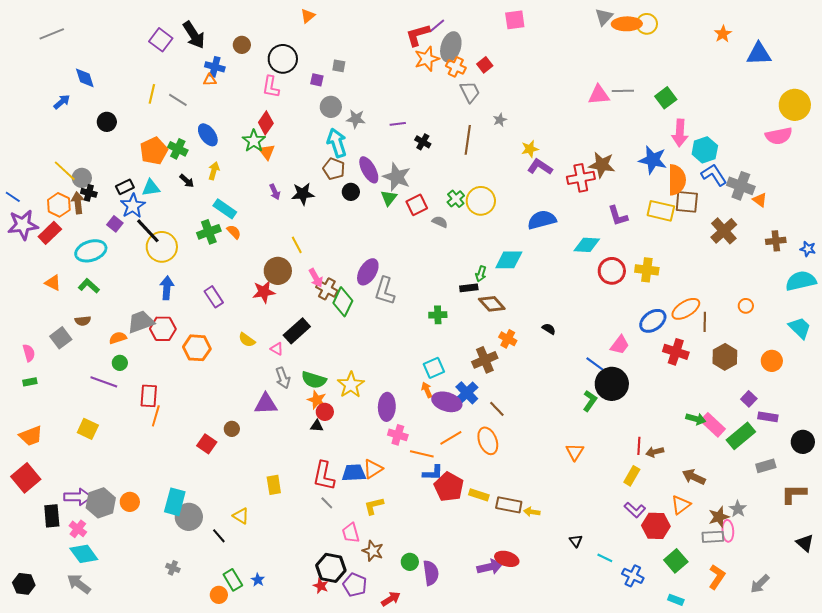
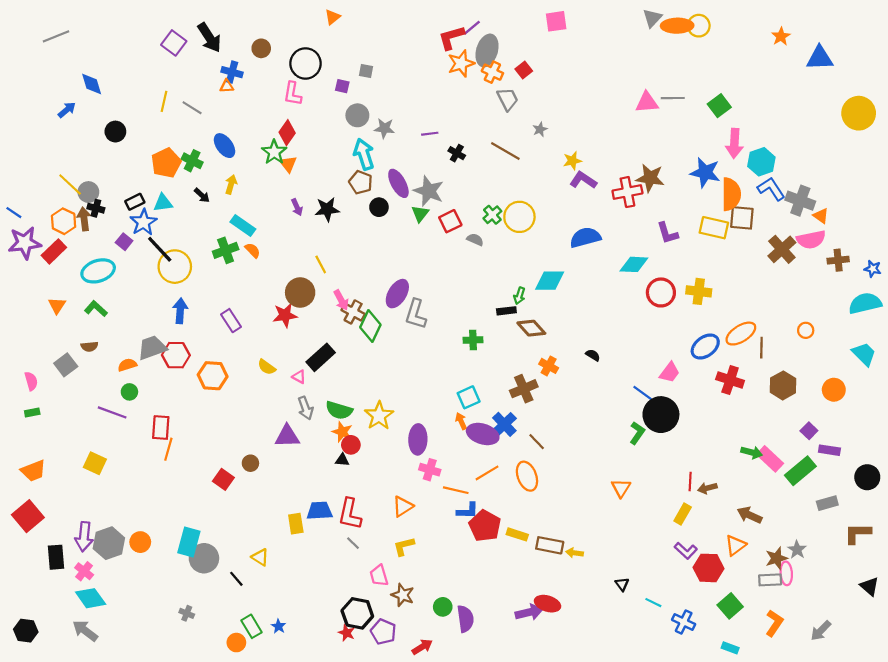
pink semicircle: (779, 136) -> (811, 240), moved
brown line: (468, 140) -> (505, 151), turned -68
orange triangle: (53, 283) -> (57, 305), turned 36
blue trapezoid: (354, 473) -> (320, 511), moved
purple arrow: (78, 497) -> (84, 537), turned 96

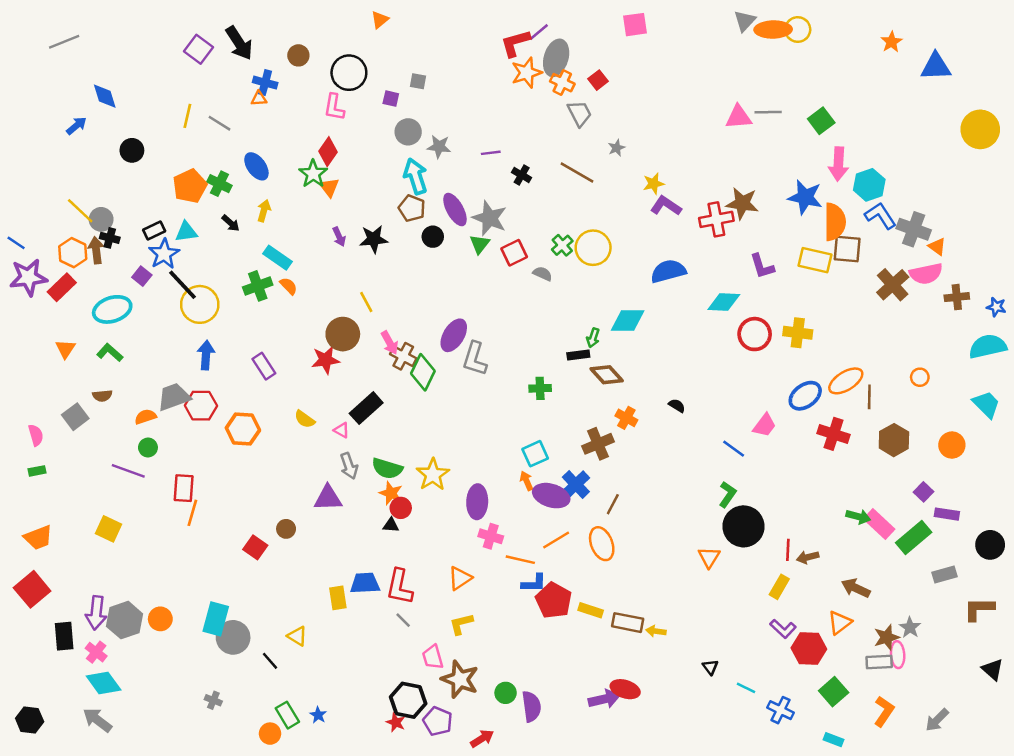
black circle: (661, 415) -> (744, 526), moved
brown line: (537, 442) -> (613, 504), turned 72
brown star: (403, 595) -> (460, 679), size x1.4

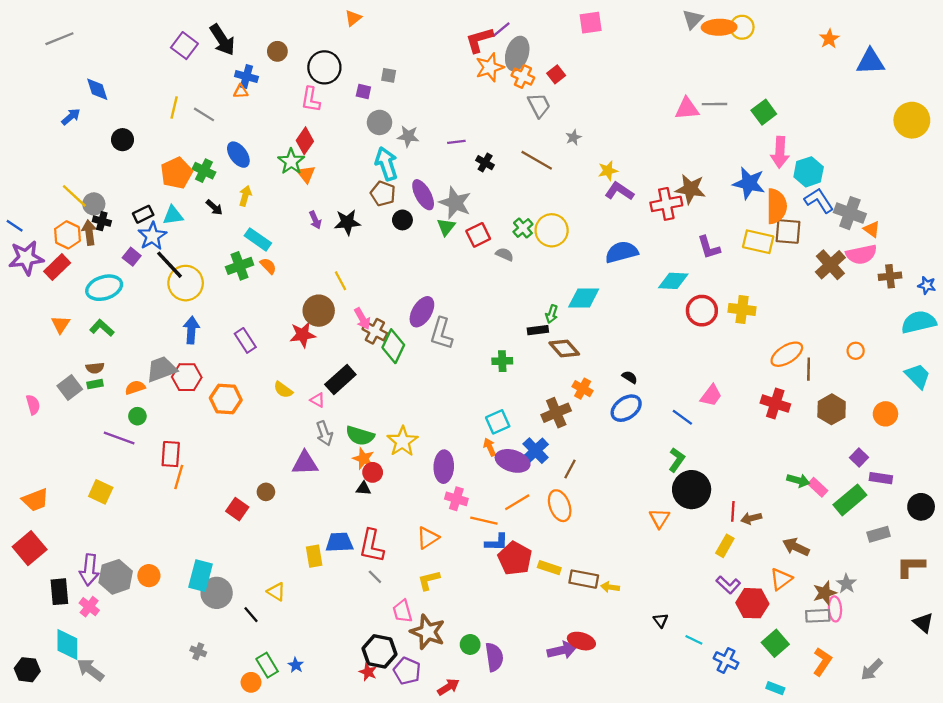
blue ellipse: (805, 396) -> (626, 408), moved
green rectangle: (37, 471) -> (95, 384), moved
pink rectangle: (879, 524) -> (818, 487), size x0.7
cyan diamond: (104, 683) -> (67, 644), moved, turned 36

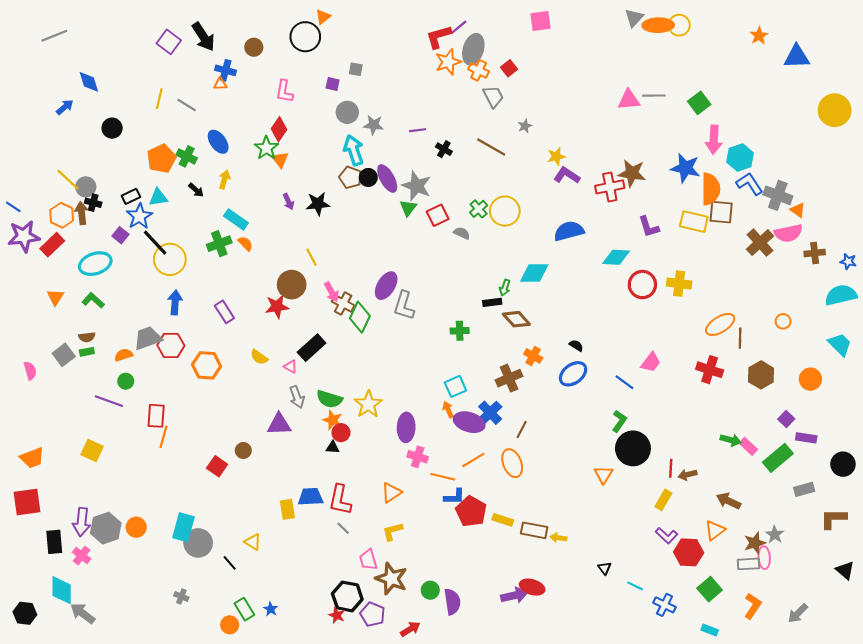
black circle: (324, 67) -> (305, 37), moved
black circle: (402, 220) -> (368, 177), moved
red square: (30, 548) -> (27, 502), turned 32

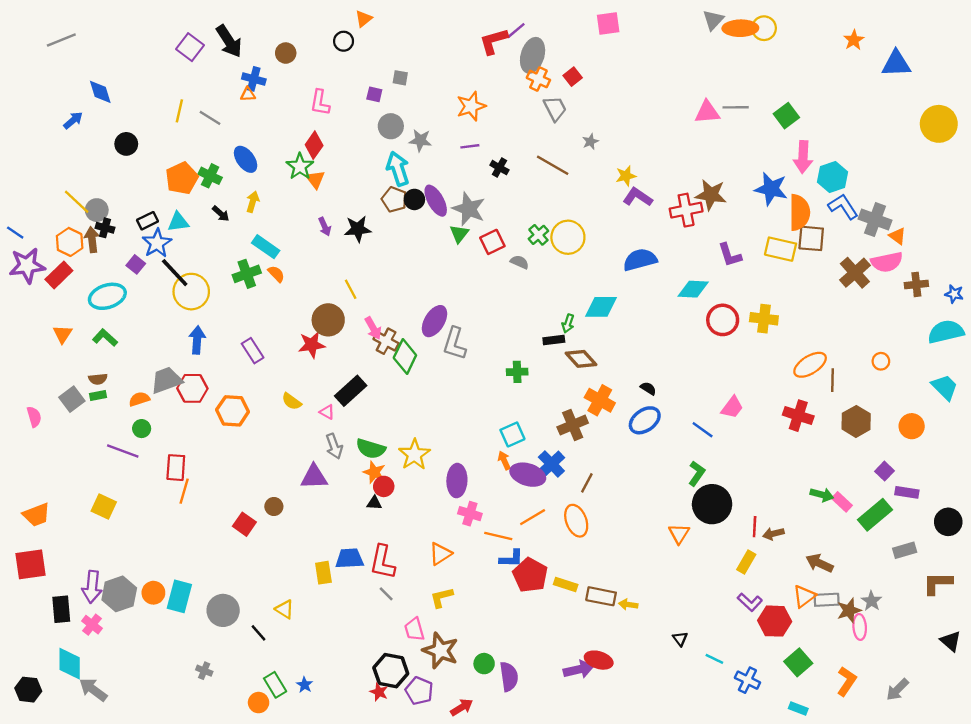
black circle: (305, 37) -> (344, 41), size x0.6
orange star: (448, 62) -> (471, 106), moved
orange cross: (533, 356) -> (600, 400), size x1.4
cyan rectangle: (183, 527) -> (179, 596), moved
gray rectangle: (748, 564) -> (827, 600), moved

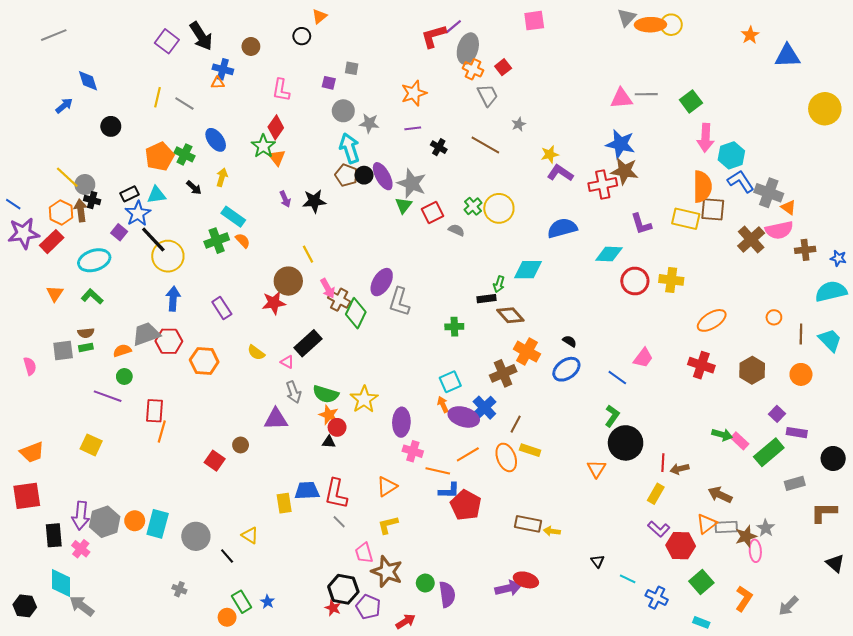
blue star: (771, 189) -> (620, 144), moved
brown line: (832, 380) -> (801, 334), moved
gray square: (72, 399) -> (63, 351), turned 30
yellow rectangle: (566, 584) -> (530, 450), moved

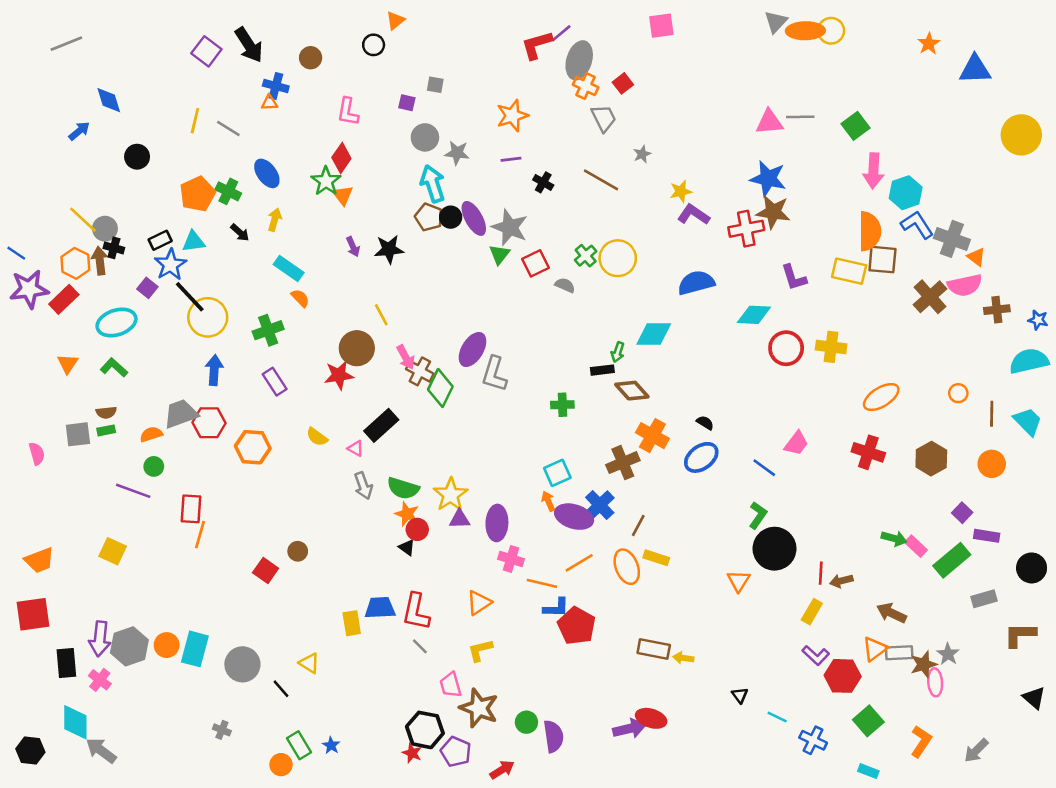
green cross: (217, 241) -> (268, 330), moved
purple triangle: (276, 419) -> (460, 519), moved, size x0.7
black triangle: (329, 442) -> (407, 547), turned 32

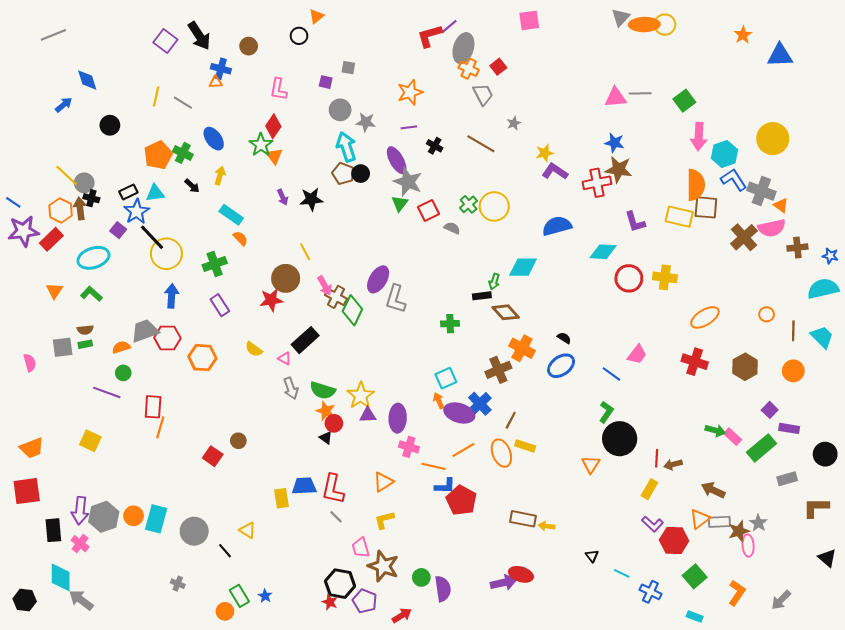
yellow circle: (1021, 135) -> (773, 139), moved
blue star: (768, 179) -> (614, 143), size x0.7
purple ellipse: (474, 218) -> (397, 160), moved

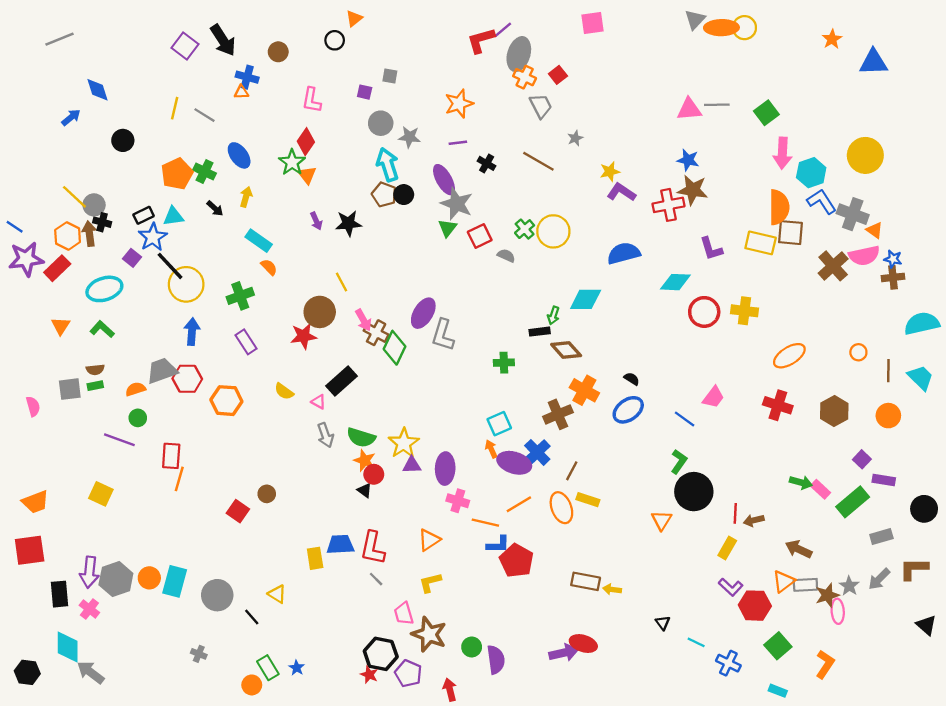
blue star: (830, 256) -> (893, 259), moved
gray arrow: (781, 600) -> (879, 579), moved
red arrow: (402, 615) -> (450, 690), turned -72

